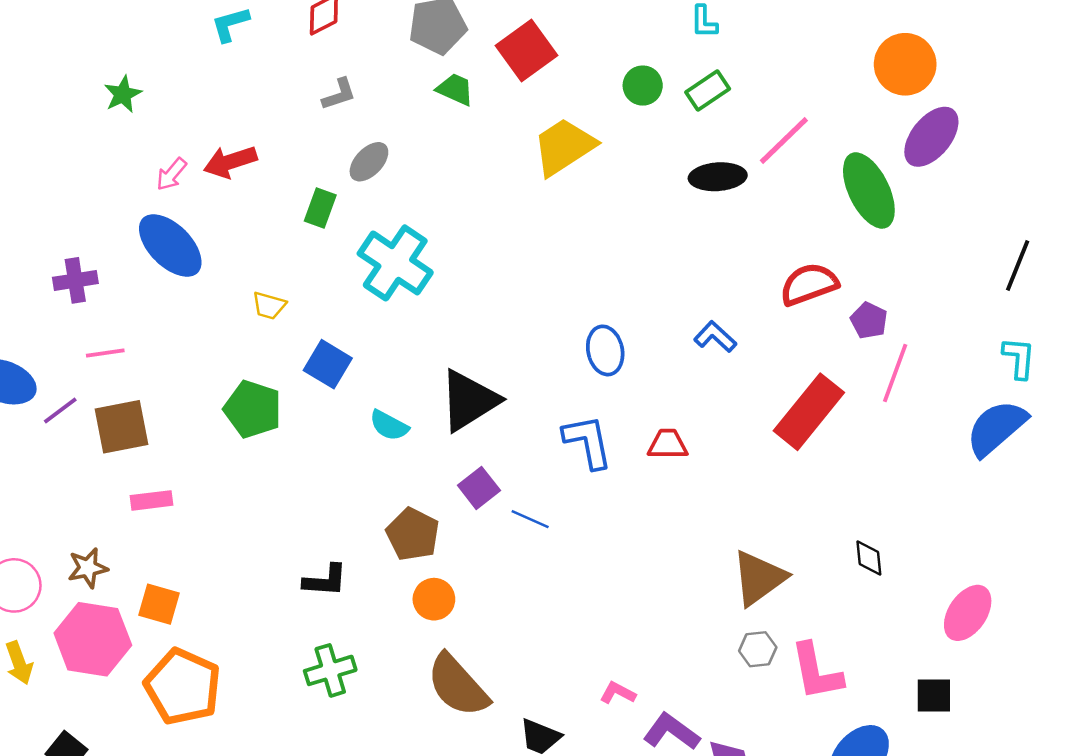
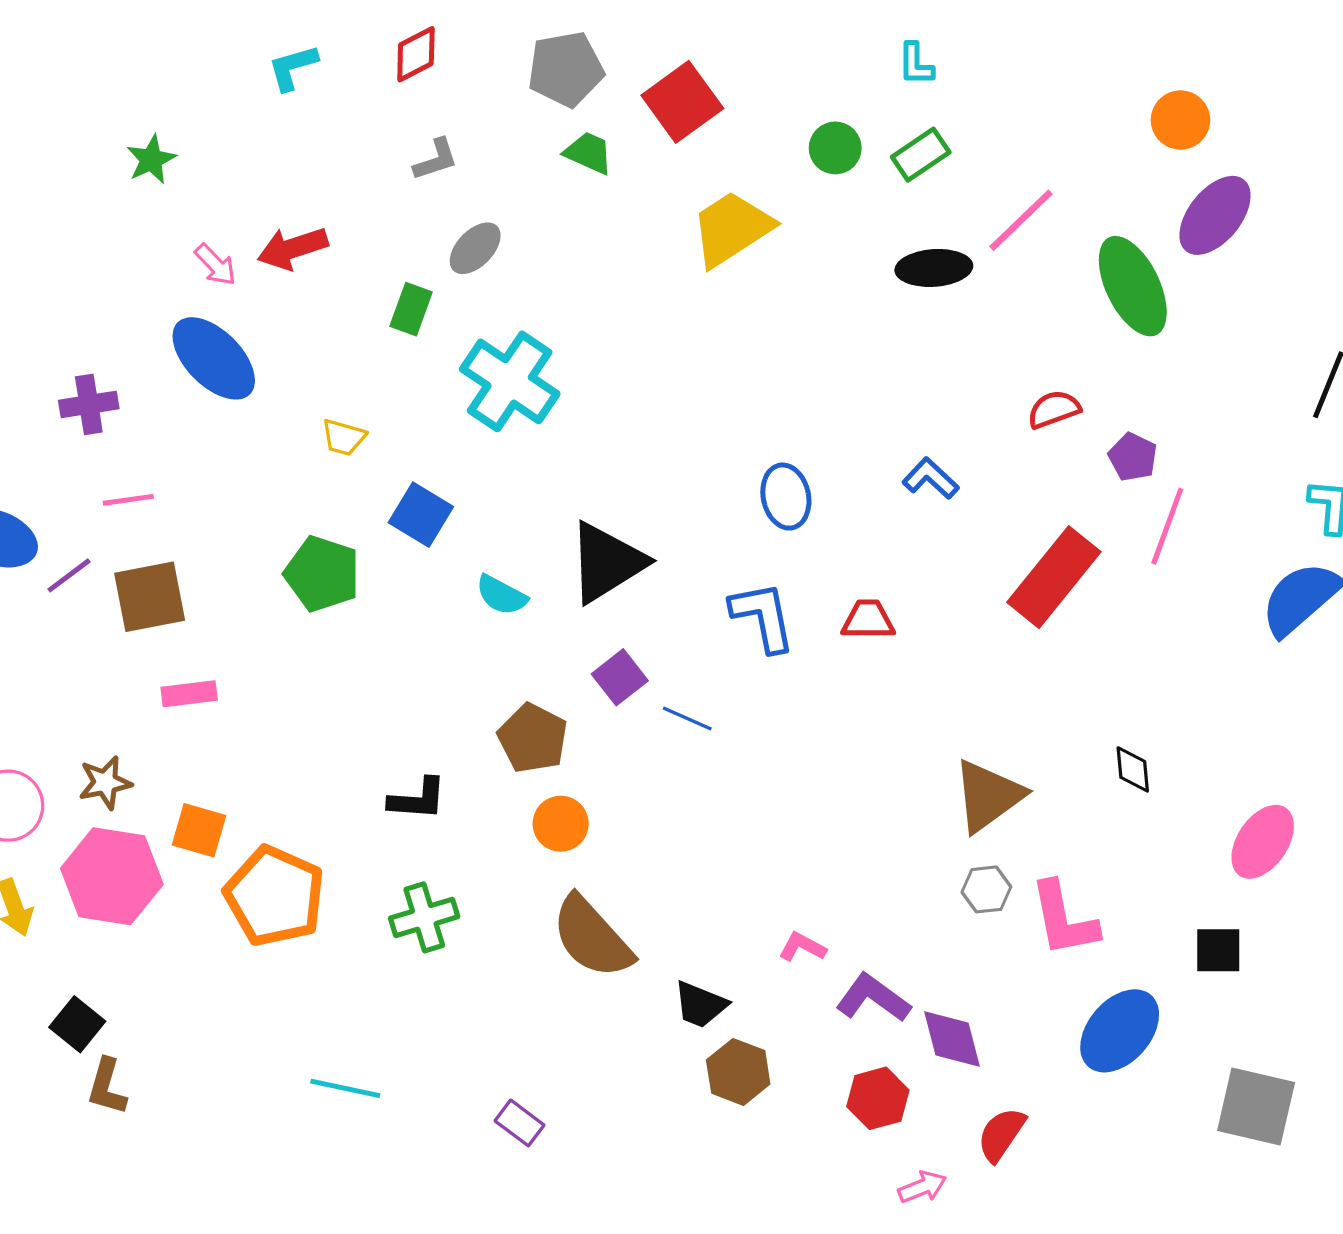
orange circle: (905, 64) -> (1180, 120), size x0.7
pink arrow: (172, 174) -> (215, 265), turned -84
red semicircle: (809, 284) -> (1054, 409), size x0.7
orange pentagon: (183, 687) -> (275, 896), moved

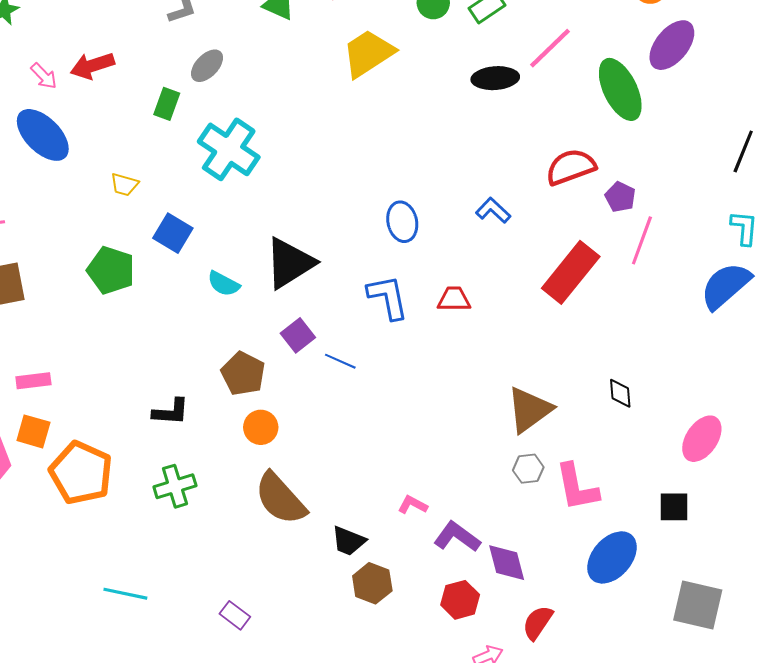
red semicircle: (1054, 409) -> (571, 167), size x1.5
pink rectangle: (189, 694) -> (33, 381), moved

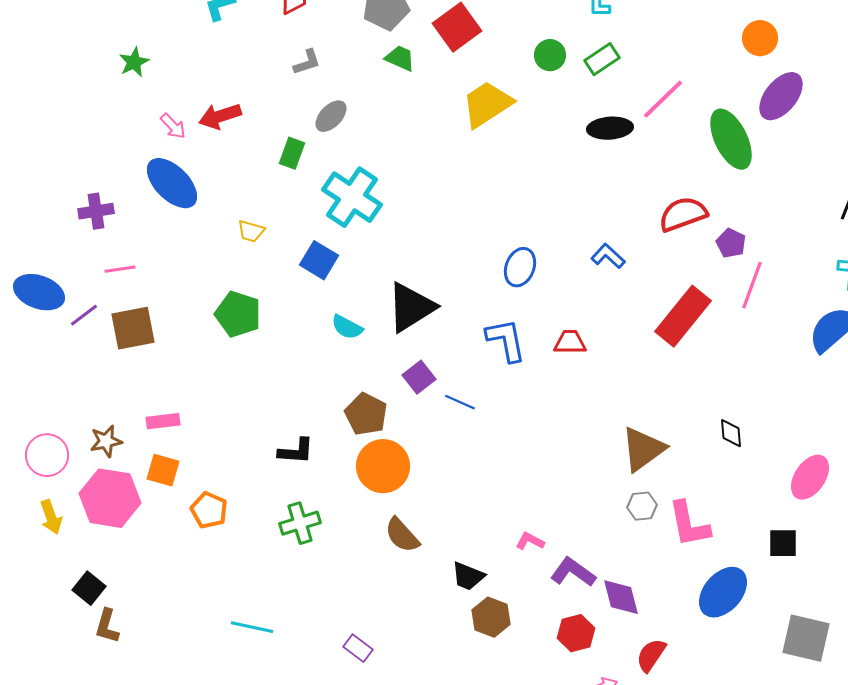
blue ellipse: (402, 222) -> (520, 267), turned 33
blue square: (173, 233) -> (319, 260), moved
orange circle: (261, 427) -> (383, 466), size x1.6
orange pentagon: (81, 473) -> (209, 510), size x0.6
brown semicircle: (280, 499) -> (402, 535), size x0.7

